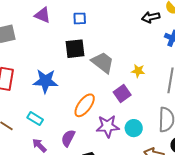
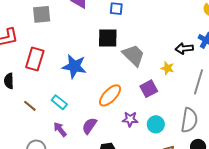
black arrow: (151, 17) -> (184, 48), moved
purple star: (108, 126) -> (130, 119), size x0.7

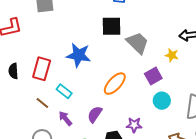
red rectangle: (35, 59) -> (42, 69), moved
brown line: (30, 106) -> (42, 103), moved
purple star: (130, 119) -> (134, 125), moved
cyan circle: (156, 124) -> (162, 101), moved

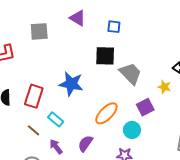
cyan circle: (162, 101) -> (132, 130), moved

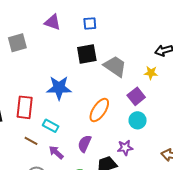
cyan circle: (132, 130) -> (138, 120), moved

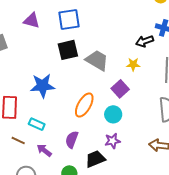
blue square: (90, 24) -> (69, 19), size x1.6
cyan circle: (138, 120) -> (113, 114), moved

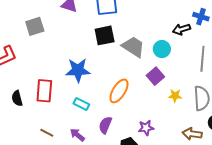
yellow star: (133, 64) -> (175, 96), moved
cyan circle: (113, 114) -> (162, 49), moved
cyan rectangle: (37, 124) -> (81, 104), moved
brown line: (18, 140) -> (47, 133), moved

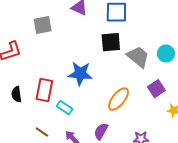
cyan circle: (162, 49) -> (166, 53), moved
cyan rectangle: (81, 104) -> (65, 108), moved

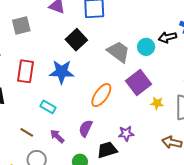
black square: (111, 42) -> (76, 40), moved, turned -35
purple square: (156, 89) -> (139, 82), size x1.4
red rectangle: (44, 90) -> (25, 71), moved

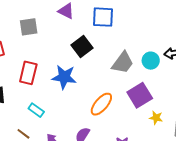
gray trapezoid: (118, 52) -> (123, 63), turned 85
cyan rectangle: (48, 107) -> (36, 110), moved

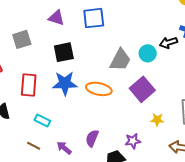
black square: (82, 46) -> (64, 52), moved, turned 35
orange ellipse: (101, 104) -> (99, 89), moved, turned 70
yellow star: (156, 118) -> (157, 120), moved

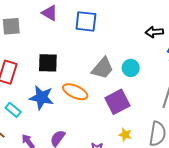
black arrow: (168, 43) -> (154, 32), moved
black square: (64, 52) -> (48, 63), moved
blue star: (65, 83) -> (41, 97), moved

